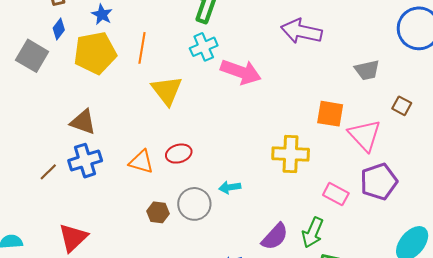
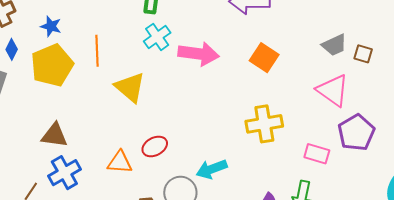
gray trapezoid: (367, 70) -> (334, 45), moved
orange square: (330, 114) -> (264, 58), moved, turned 36
cyan arrow: (230, 187) -> (212, 169), size x1.4

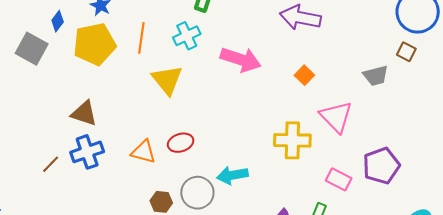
cyan cross: (157, 37) -> (187, 36), moved
brown square: (363, 54) -> (406, 52), moved
orange square: (264, 58) -> (304, 75), size x0.7
pink triangle: (333, 90) -> (336, 117), moved

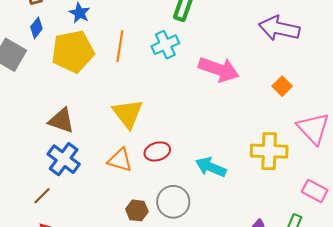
yellow triangle: (167, 80) -> (128, 114), moved
blue cross: (87, 152) -> (64, 159), turned -36
brown line: (51, 164) -> (42, 196), moved
cyan arrow: (232, 175) -> (211, 167), moved, turned 32

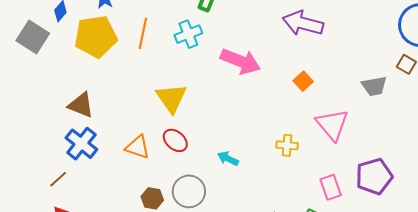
yellow triangle: (128, 114) -> (171, 98), moved
red ellipse: (157, 151) -> (175, 140), turned 55
yellow cross: (269, 151) -> (287, 145), size x0.6
cyan arrow: (211, 167) -> (228, 159), size x0.7
pink rectangle: (315, 191) -> (331, 187), turned 40

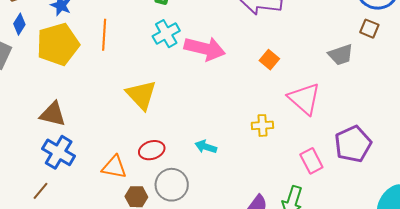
cyan cross: (188, 34) -> (166, 34), moved
red ellipse: (175, 140) -> (152, 150), moved, turned -50
orange triangle: (138, 147) -> (114, 167), moved

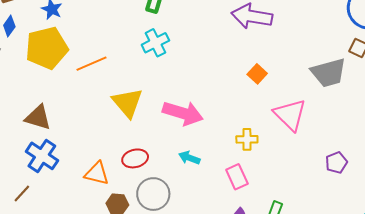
orange line: (104, 35) -> (92, 64), moved, turned 60
pink arrow: (205, 49) -> (183, 113), moved
gray trapezoid: (341, 55) -> (329, 73), size x1.4
purple pentagon: (353, 144) -> (336, 163), size x0.6
pink rectangle: (311, 161) -> (237, 177), moved

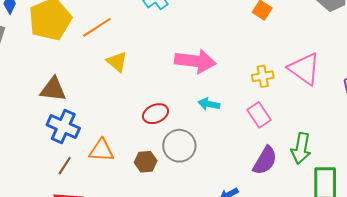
yellow triangle: (128, 103) -> (117, 62), moved, size x0.7
pink triangle: (290, 115) -> (304, 69), moved
orange triangle: (97, 173) -> (101, 150), moved
brown line: (22, 193) -> (65, 166), moved

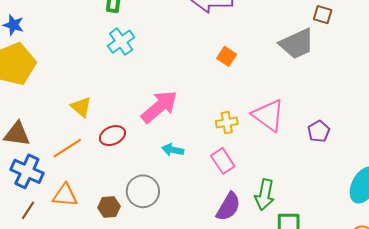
orange line: (97, 27) -> (67, 148), moved
pink arrow: (195, 61) -> (159, 107), turned -48
red ellipse: (156, 114) -> (112, 136), moved

